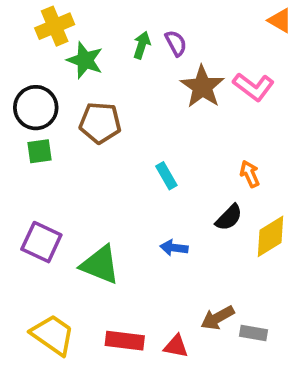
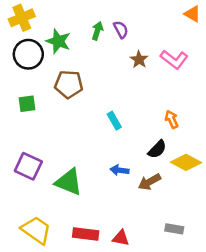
yellow cross: (55, 26) -> (22, 18), moved
brown star: (202, 87) -> (139, 59), size x0.6
black circle: (36, 108) -> (28, 54), moved
yellow diamond: (271, 236) -> (186, 162), turned 60
brown arrow: (218, 318) -> (149, 182), moved

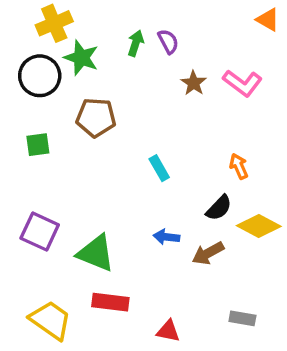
yellow cross: (22, 18) -> (54, 23), moved
red rectangle: (86, 234) -> (110, 302), moved

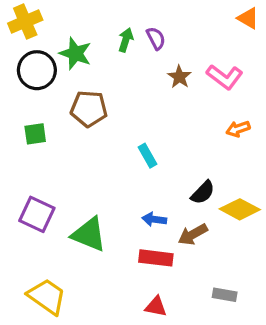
yellow cross: (54, 23) -> (25, 22), moved
orange arrow: (239, 166) -> (238, 129), moved, turned -85
red rectangle: (110, 302) -> (156, 258), moved

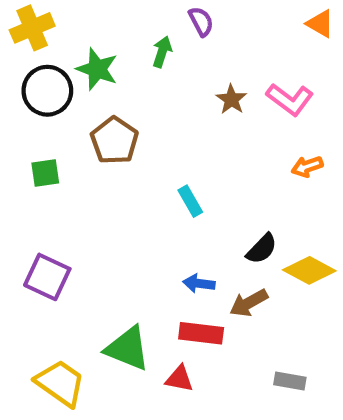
purple semicircle: (156, 38) -> (201, 21), moved
brown pentagon: (89, 109) -> (114, 141), turned 30
green triangle: (89, 234) -> (127, 348), moved
red triangle: (156, 307) -> (179, 379), moved

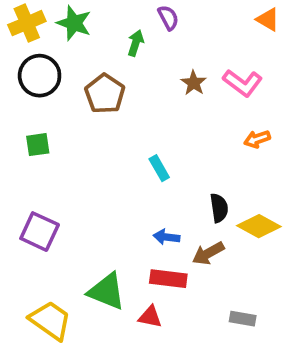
green star: (97, 69) -> (74, 23), moved
brown pentagon: (114, 141) -> (105, 94), moved
black semicircle: (262, 249) -> (219, 208), turned -52

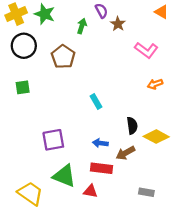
brown star: (194, 83) -> (118, 24), moved
purple square: (40, 232) -> (53, 140), moved, turned -35

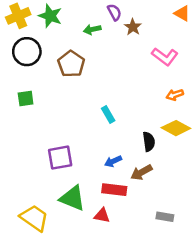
green arrow: (82, 26) -> (92, 29), turned -120
yellow diamond: (156, 137) -> (176, 128), moved
blue arrow: (100, 143) -> (113, 161), turned -32

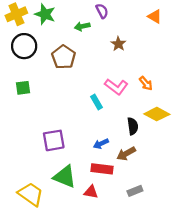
orange triangle: (182, 13) -> (155, 16), moved
brown star: (133, 27) -> (118, 44), moved
pink L-shape: (165, 57) -> (116, 87), moved
orange arrow: (175, 95) -> (146, 83), moved, turned -112
gray rectangle: (165, 217) -> (135, 191), moved, turned -32

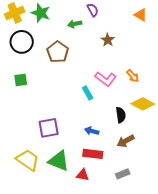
blue arrow: (101, 144) -> (92, 131), turned 40
brown arrow: (126, 154) -> (126, 141), moved
yellow trapezoid: (31, 194) -> (28, 160), moved

